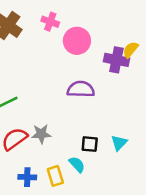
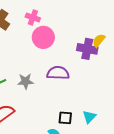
pink circle: (77, 41) -> (43, 37), moved
gray star: (41, 134) -> (26, 81), moved

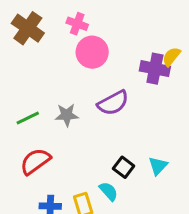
purple semicircle: (58, 73) -> (113, 103), turned 150
black square: (65, 118) -> (124, 167), turned 32

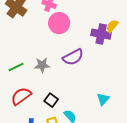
black square: (124, 167) -> (51, 100), moved

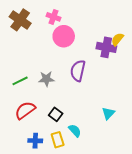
purple semicircle: (73, 57) -> (78, 71), turned 130

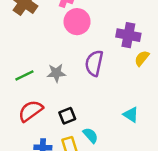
yellow semicircle: (117, 39) -> (142, 58), moved
cyan triangle: (108, 113) -> (131, 115), turned -40
black square: (56, 114) -> (67, 116), turned 32

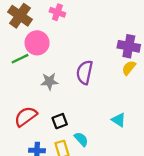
pink circle: (77, 22) -> (37, 43), moved
purple cross: (128, 35) -> (129, 46), moved
green line: (24, 75) -> (20, 59), moved

